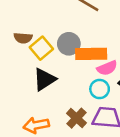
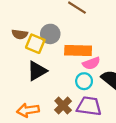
gray circle: (69, 44) -> (50, 34), moved
yellow square: (41, 48) -> (35, 44), turned -30

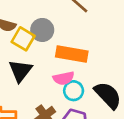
pink semicircle: (91, 63) -> (64, 78), moved
black triangle: (37, 71) -> (20, 71), turned -30

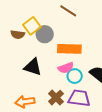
yellow square: (23, 39) -> (32, 26), moved, turned 30
black triangle: (20, 71) -> (33, 67), turned -42

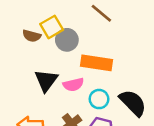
black triangle: (33, 67) -> (46, 80), turned 42
pink semicircle: (66, 68) -> (73, 85), moved

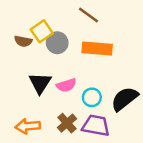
orange rectangle: (97, 63) -> (97, 49), moved
black semicircle: (133, 103) -> (125, 99), turned -80

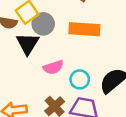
black triangle: (40, 83) -> (28, 44), moved

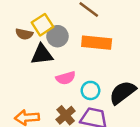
black triangle: (28, 44) -> (42, 54), turned 50

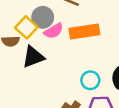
gray circle: (57, 36) -> (43, 17), moved
pink semicircle: (66, 78) -> (54, 31), moved

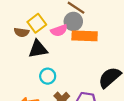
gray circle: (43, 17) -> (73, 21), moved
cyan circle: (90, 80) -> (48, 76), moved

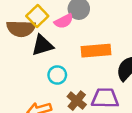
brown semicircle: (22, 32) -> (21, 29), size x1.6
orange rectangle: (85, 36) -> (96, 51), moved

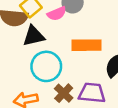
cyan circle: (57, 75) -> (46, 66), size x1.6

